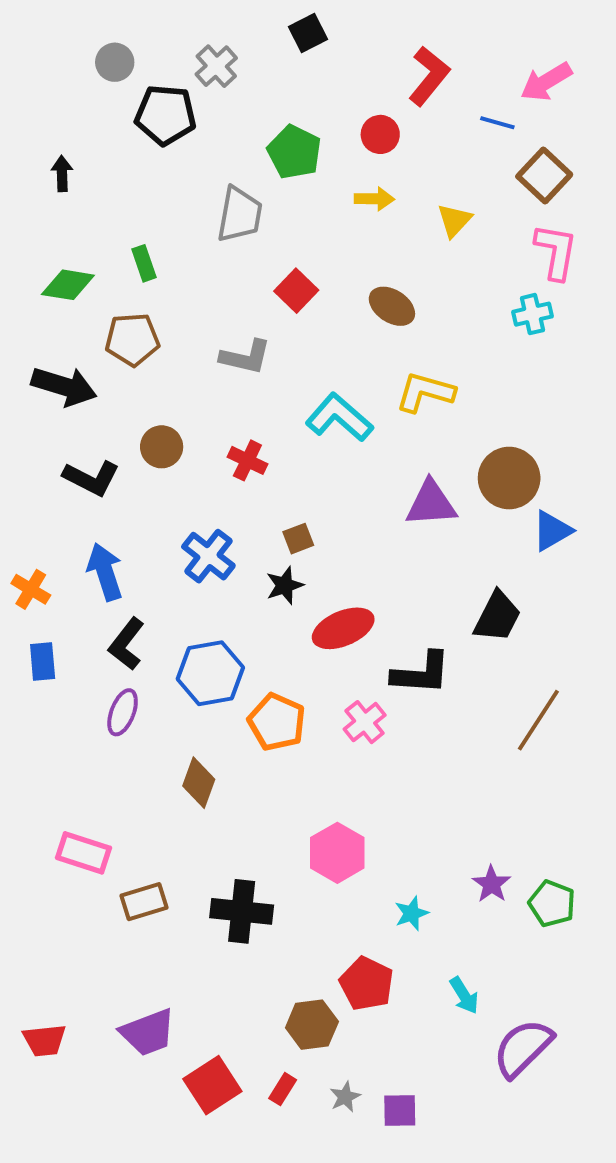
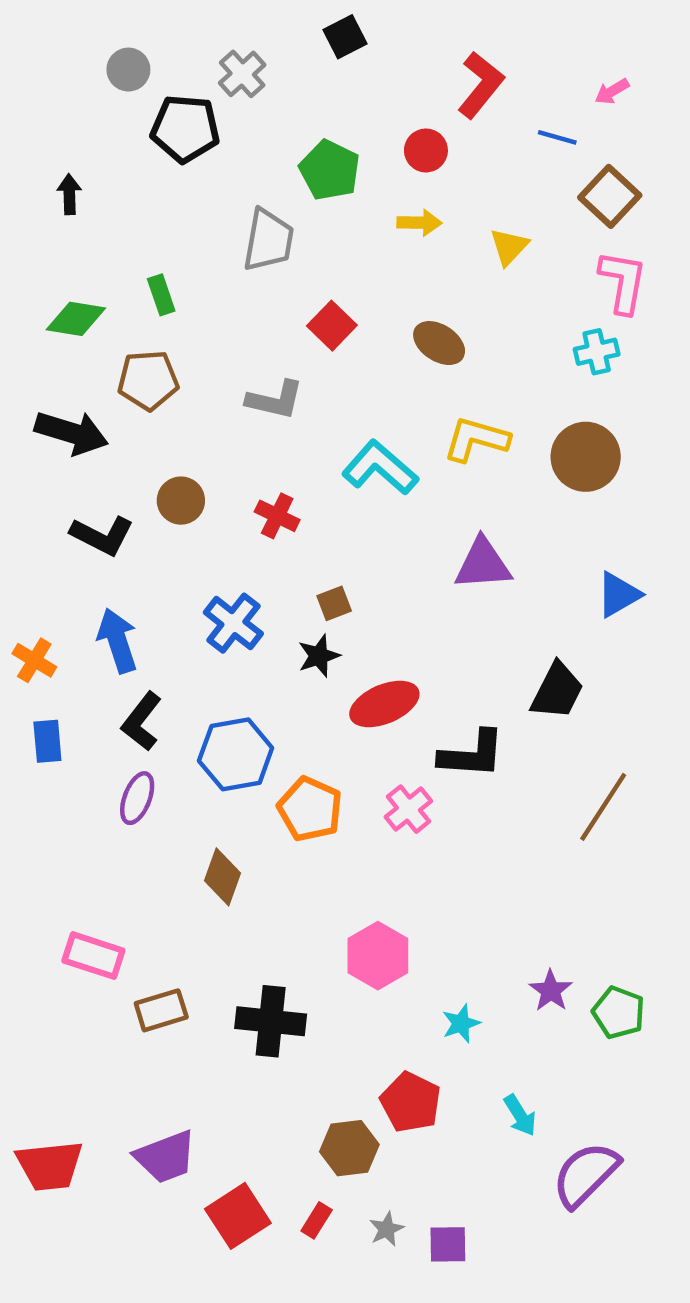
pink arrow: (546, 82) -> (612, 91), size x0.6
brown circle: (509, 478) -> (586, 457), moved
red trapezoid: (44, 1040) -> (50, 1166), size x1.4

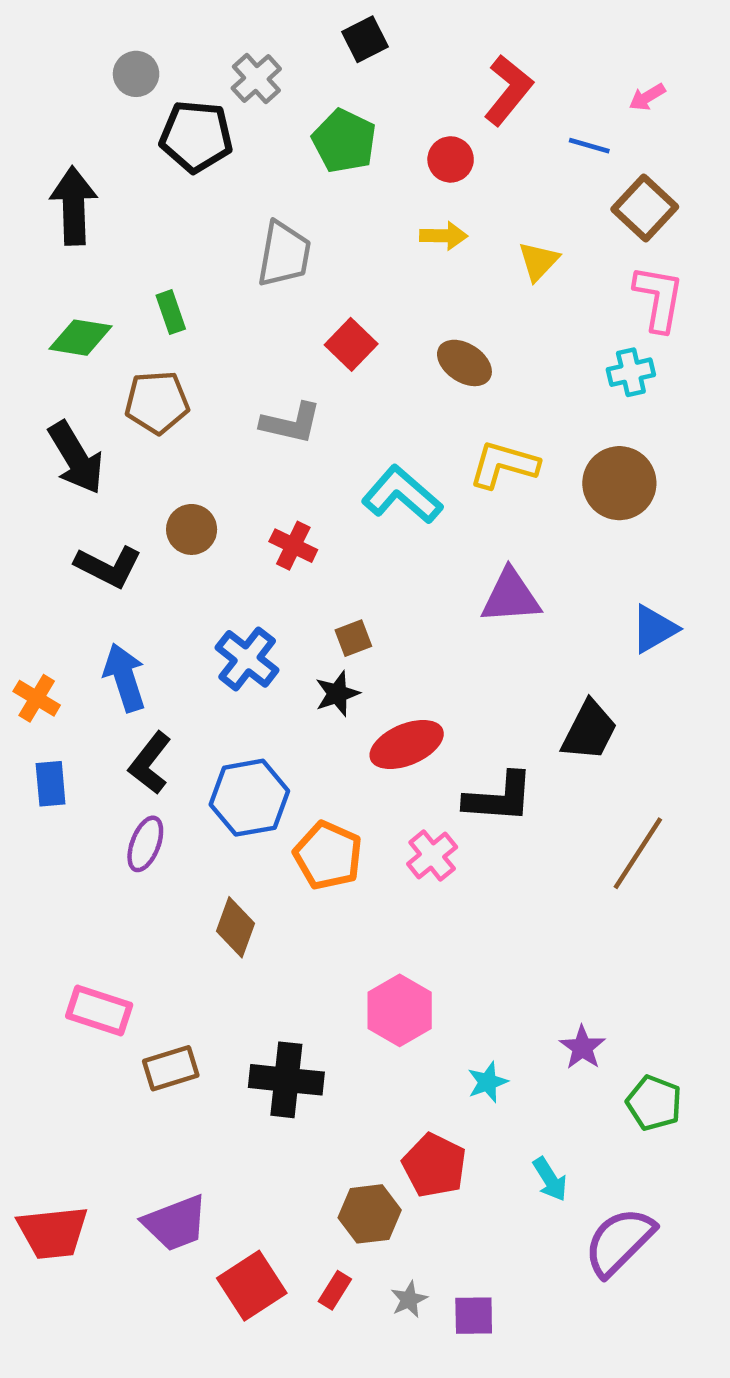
green pentagon: (330, 170) -> (344, 141), moved
black arrow: (69, 194) -> (74, 206), size x1.8
black arrow: (72, 433) -> (76, 458), turned 42
green pentagon: (618, 1013) -> (654, 1103), moved

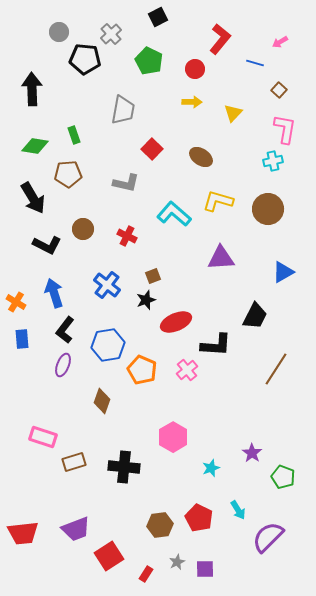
brown square: (645, 208) -> (279, 90), size x0.6
red pentagon: (434, 1165) -> (199, 518), moved
red rectangle: (335, 1290) -> (146, 574), moved

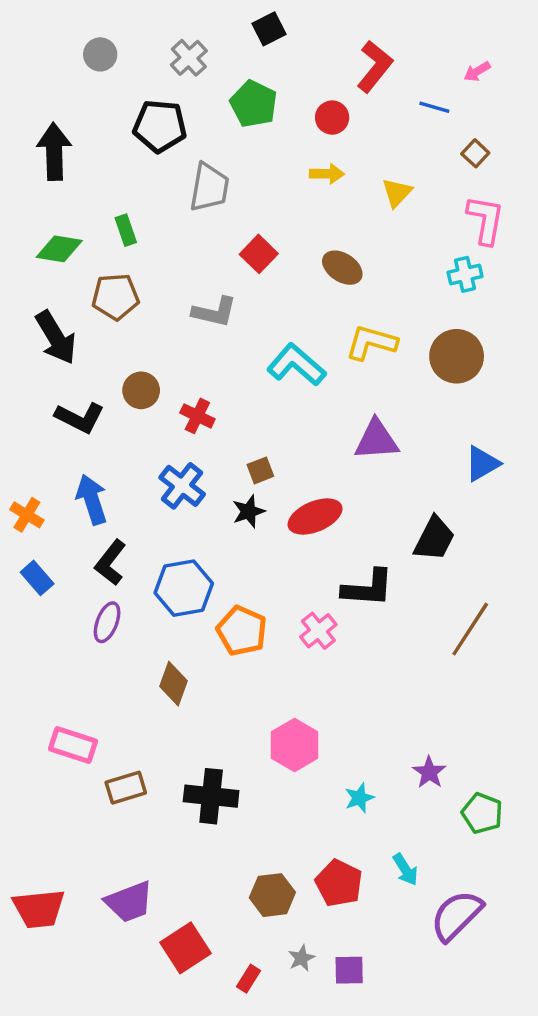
black pentagon: (85, 59) -> (160, 126), moved
red cross: (127, 236) -> (197, 416), moved
red ellipse: (176, 322) -> (315, 517), moved
blue rectangle: (22, 339) -> (37, 578), turned -36

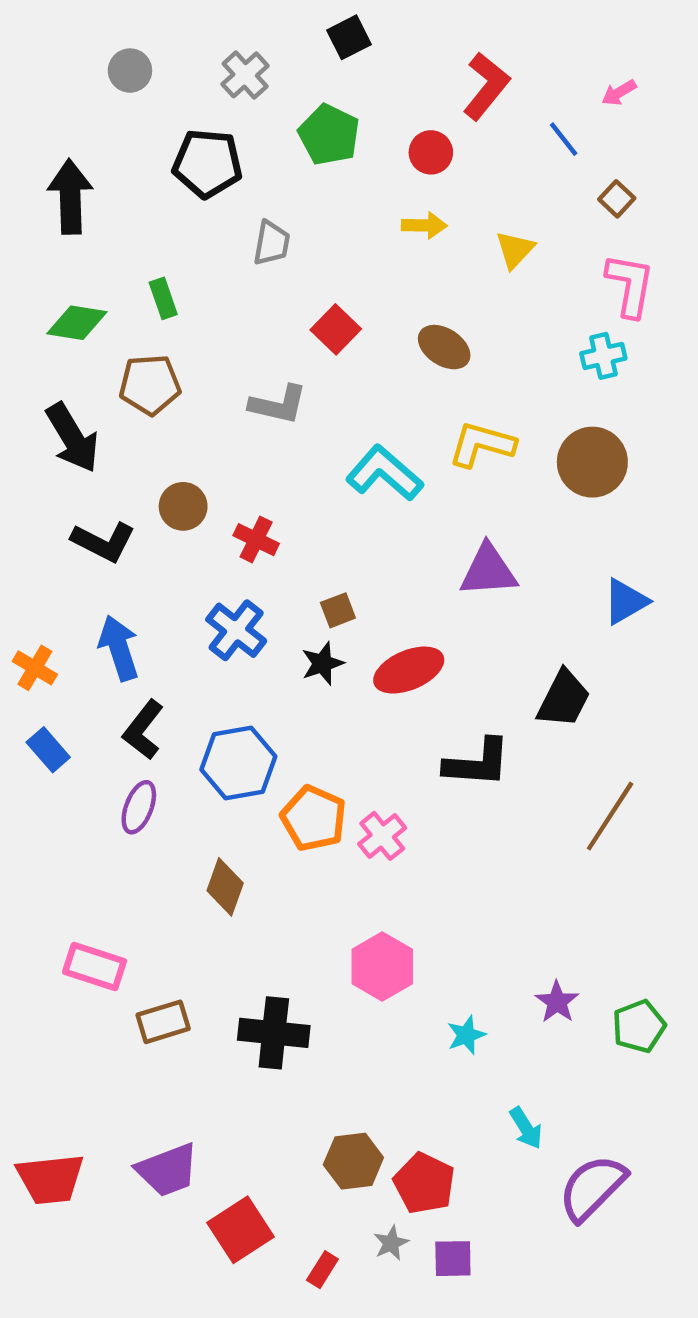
blue line: (434, 107) -> (564, 139), turned 36
gray trapezoid: (209, 187) -> (272, 243), size x0.7
pink cross: (318, 631) -> (382, 836), moved
green pentagon: (482, 813) -> (639, 1026), moved, turned 30
red pentagon: (339, 883) -> (424, 1183), moved

